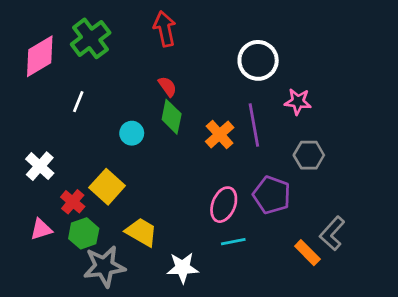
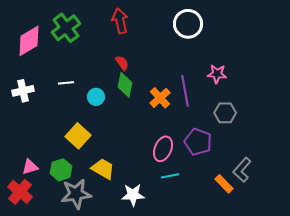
white circle: (258, 60) -> (188, 24), moved
white line: (78, 102) -> (66, 83), moved, turned 63
white cross: (40, 166) -> (23, 91), moved, turned 35
red cross: (73, 202) -> (20, 192), moved, size x1.4

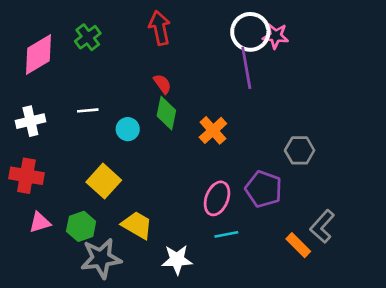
green cross: (66, 28) -> (88, 37), size x0.7
pink star: (217, 74) -> (276, 36), moved
purple line: (185, 91) -> (246, 68), moved
red cross: (20, 192) -> (26, 176), moved, turned -30

